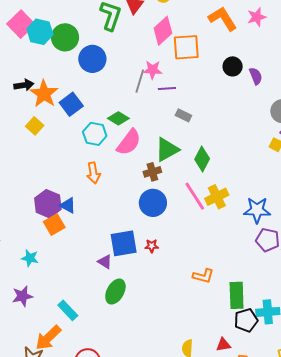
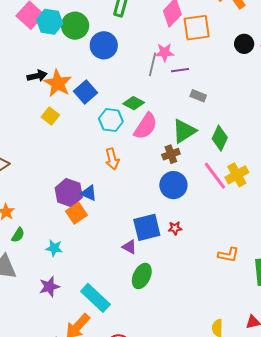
cyan rectangle: (68, 310) -> (95, 298), size x1.4

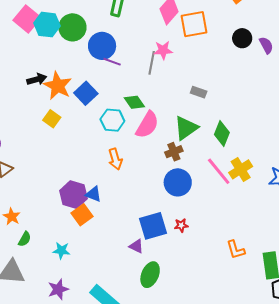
purple line: (180, 70) -> (112, 62), moved, turned 30
green diamond: (134, 103) -> (134, 102), turned 30
orange L-shape: (228, 255) -> (236, 250), turned 65

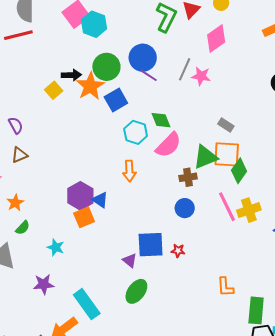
orange square: (194, 24) -> (227, 154), moved
green circle: (72, 27) -> (106, 67), moved
gray line: (152, 63) -> (185, 69), moved
yellow square: (52, 119) -> (54, 90), moved
blue circle: (178, 182) -> (185, 208), size x0.7

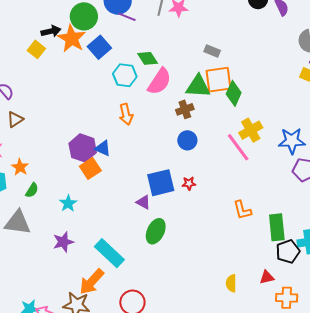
green triangle: (205, 157) -> (198, 86), turned 36
pink line: (227, 207) -> (238, 147), moved
cyan star: (56, 247) -> (68, 203), turned 30

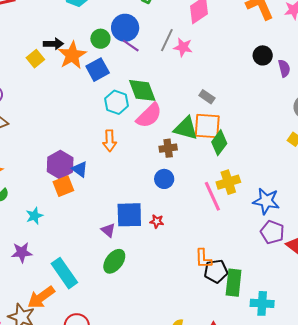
green circle: (84, 16) -> (100, 39), moved, size x0.7
green diamond: (148, 58) -> (142, 90), size x1.4
black pentagon: (288, 252) -> (216, 271), moved

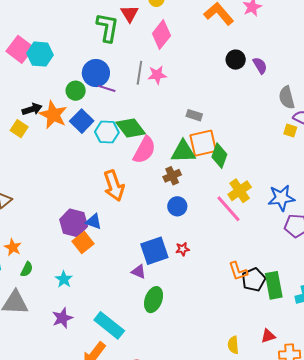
cyan hexagon: (117, 102) -> (107, 132), moved
orange arrow: (110, 141) -> (114, 186), size x1.4

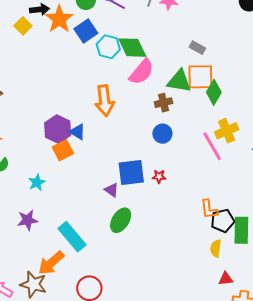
yellow semicircle: (233, 345) -> (216, 248), moved

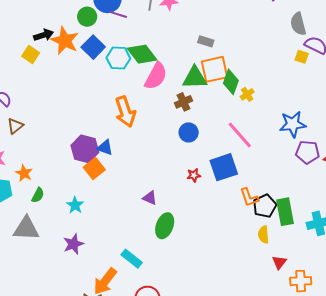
yellow cross: (227, 131) -> (247, 94), moved, size x0.6
blue square: (131, 173) -> (224, 167), moved
cyan rectangle: (72, 237) -> (132, 259), moved, size x0.7
red triangle: (226, 279) -> (279, 262), turned -35

